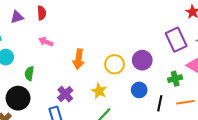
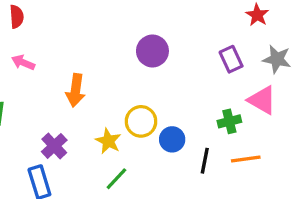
purple rectangle: (176, 40) -> (231, 59), size x0.7
purple circle: (142, 60) -> (152, 51), moved
yellow circle: (115, 64) -> (141, 121), moved

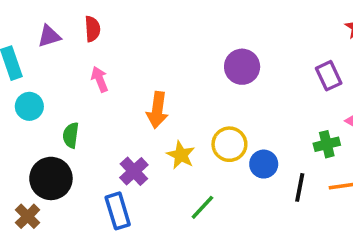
pink arrow: (23, 62) -> (100, 79), turned 45
yellow star: (108, 141) -> (181, 155), moved

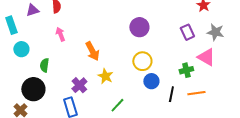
orange arrow: (157, 110) -> (92, 51), turned -36
yellow circle: (229, 144) -> (142, 61), moved

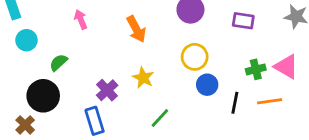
purple rectangle: (187, 32) -> (243, 21), moved, turned -56
orange arrow: (92, 51) -> (136, 29), moved
pink triangle: (206, 57) -> (286, 67), moved
green semicircle: (44, 65) -> (58, 62), turned 40

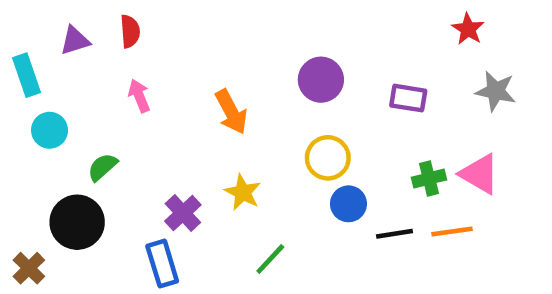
black line: (235, 103) -> (394, 234), turned 70
brown cross: (25, 125) -> (29, 268), moved

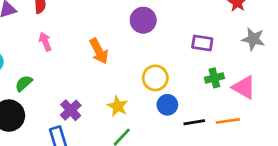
purple circle: (321, 80) -> (143, 20), moved
green cross: (429, 179) -> (214, 78), moved
yellow star: (243, 192) -> (118, 106), moved

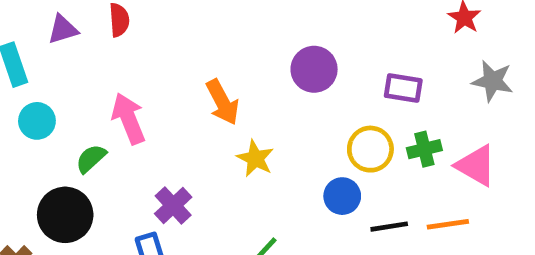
purple circle: (143, 20) -> (314, 69), moved
pink arrow: (45, 42) -> (129, 119), moved, size x1.5
yellow circle: (155, 78) -> (370, 149), moved
yellow star: (118, 106) -> (255, 158), moved

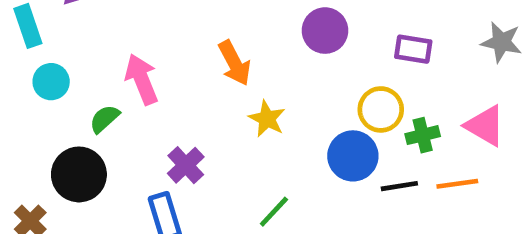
green cross: (424, 149) -> (423, 135), moved
blue circle: (342, 196) -> (353, 156), size x1.4

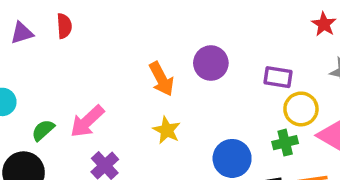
orange arrow: (234, 63) -> (161, 79), moved
pink arrow: (142, 79) -> (87, 121), moved, turned -111
yellow circle: (381, 109) -> (301, 109), moved

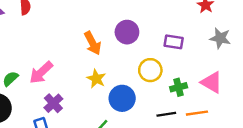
yellow circle: (301, 109) -> (150, 70), moved
blue circle: (232, 158) -> (122, 98), moved

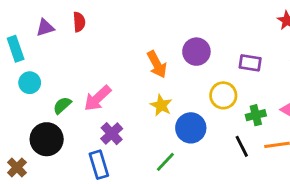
black line: (166, 114) -> (242, 146), turned 72

